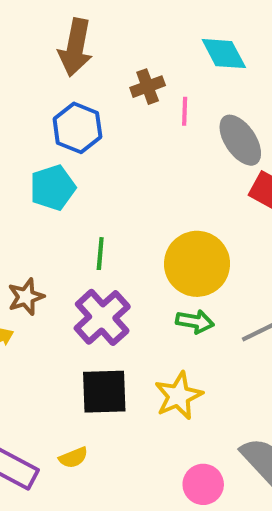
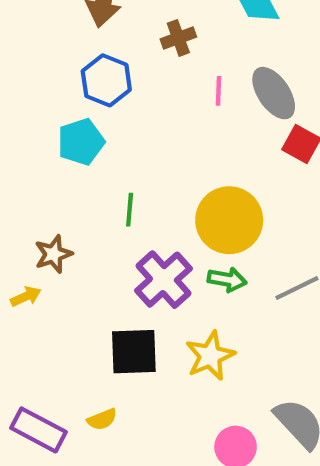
pink line: (185, 111) -> (219, 91), moved
purple cross: (102, 317) -> (163, 280), moved

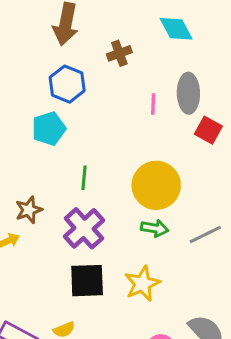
pink line: (219, 91) -> (153, 104), moved
gray ellipse: (274, 93) -> (188, 93), turned 33
purple cross: (163, 280) -> (84, 228), moved

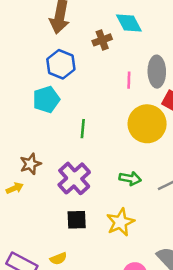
cyan diamond: (176, 29) -> (129, 23), moved
green line: (84, 178) -> (83, 129), moved
yellow circle: (156, 185) -> (147, 124), moved
black square: (87, 281) -> (77, 220), size x0.7

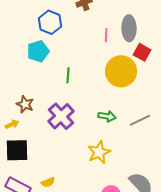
brown star: (30, 164) -> (25, 104), turned -30
black square: (77, 220) -> (17, 150), moved, size x1.4

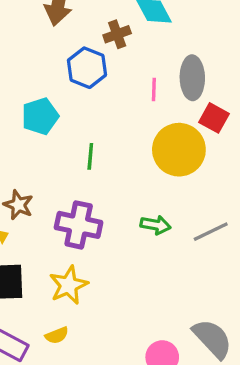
blue hexagon: (50, 22) -> (87, 68), moved
purple cross: (61, 116) -> (79, 225), turned -36
yellow star: (99, 152) -> (69, 285), moved

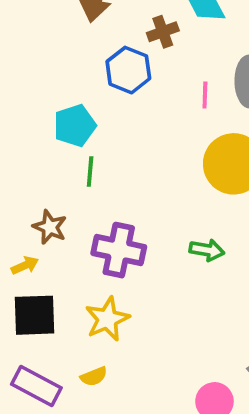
green line: (90, 156) -> (90, 172), moved

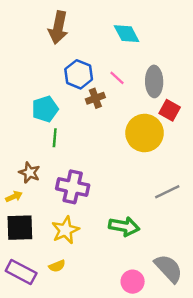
brown cross: (163, 32) -> (95, 98), moved
pink line: (205, 95) -> (117, 78), moved, turned -49
green arrow: (207, 250) -> (124, 226), moved, size x1.4

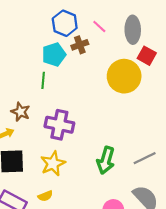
cyan pentagon: (45, 109) -> (54, 55), moved
gray line: (167, 192) -> (145, 158), moved
green arrow: (124, 226) -> (106, 160), turned 96

